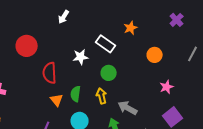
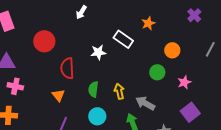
green circle: (109, 73) -> (157, 72), moved
orange triangle: (57, 100) -> (58, 95), moved

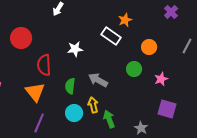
white rectangle: (123, 39) -> (111, 36), moved
yellow arrow: (119, 91) -> (93, 105), moved
orange triangle: (58, 95) -> (35, 92), size x1.5
gray arrow: (145, 103) -> (98, 80), moved
purple square: (190, 112) -> (167, 109), turned -36

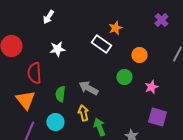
white star: (75, 49) -> (57, 49), moved
cyan circle: (74, 113) -> (55, 122), moved

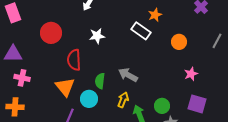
green circle: (124, 77) -> (162, 106), moved
yellow arrow: (83, 113) -> (123, 100), turned 35
cyan circle: (55, 122) -> (89, 99), moved

